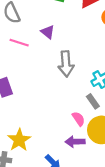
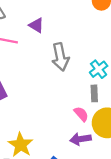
gray rectangle: (93, 101) -> (94, 93), turned 40

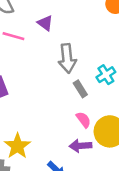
gray rectangle: (94, 93) -> (80, 89), moved, turned -35

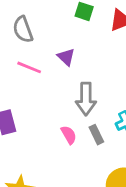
pink semicircle: (83, 120) -> (69, 135), moved

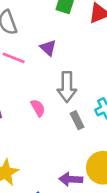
pink semicircle: (69, 135) -> (38, 108), moved

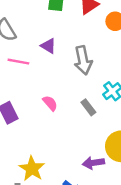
gray arrow: (67, 87) -> (83, 60), moved

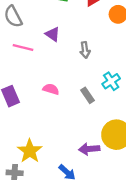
gray arrow: (83, 60) -> (85, 50), size x0.6
pink semicircle: (50, 103) -> (51, 89), turned -35

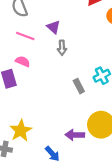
gray arrow: (85, 50) -> (62, 48), moved
pink semicircle: (51, 89) -> (23, 61), moved

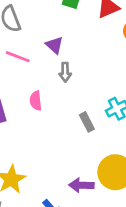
pink semicircle: (23, 61) -> (36, 101), moved, turned -120

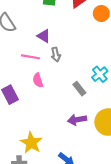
pink line: (18, 57) -> (31, 57), moved
purple arrow: (81, 185) -> (77, 120), moved

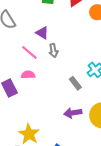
pink line: (31, 57) -> (29, 52), turned 30
pink semicircle: (38, 80) -> (28, 75), moved, turned 104

